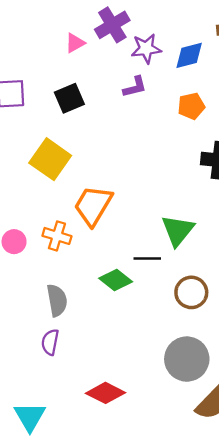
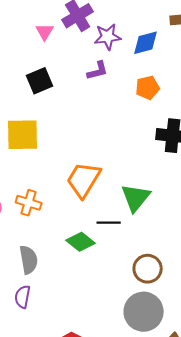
pink triangle: (75, 43) -> (45, 32), turned -30
yellow square: (50, 159) -> (23, 135), turned -36
orange trapezoid: (93, 205) -> (84, 180), moved
brown circle: (191, 292) -> (148, 269), moved

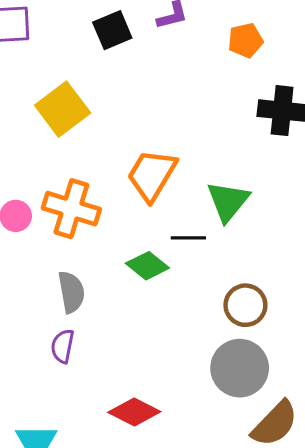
black square: (40, 81) -> (112, 30), moved
yellow square: (23, 135) -> (63, 109), turned -36
orange cross: (29, 203) -> (71, 209), size x1.5

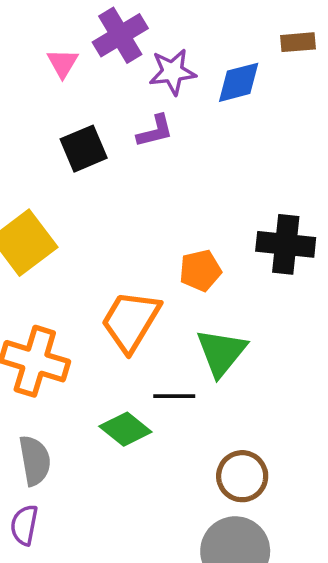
orange pentagon: (245, 40) -> (200, 271), moved

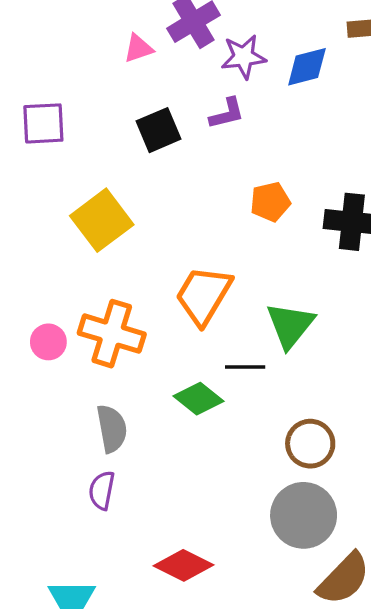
pink triangle: (63, 63) -> (138, 48), turned 40
orange pentagon: (200, 271) -> (270, 202), moved

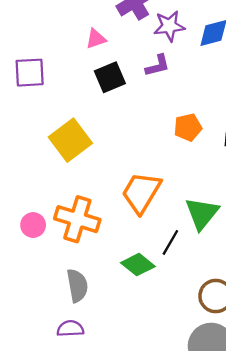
pink triangle: (138, 48) -> (96, 39), moved
black line: (245, 367) -> (170, 242), turned -60
purple semicircle: (102, 490) -> (70, 329), turned 76

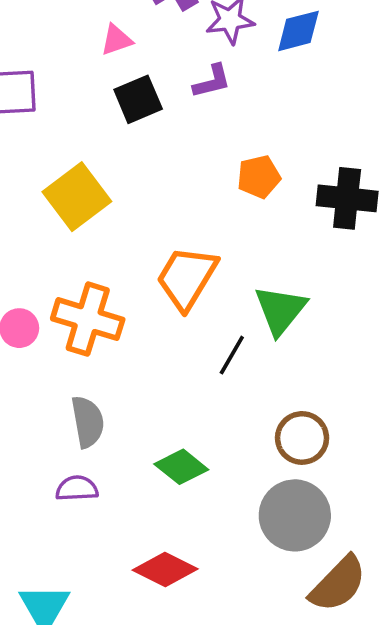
green diamond: (138, 265) -> (181, 467), moved

